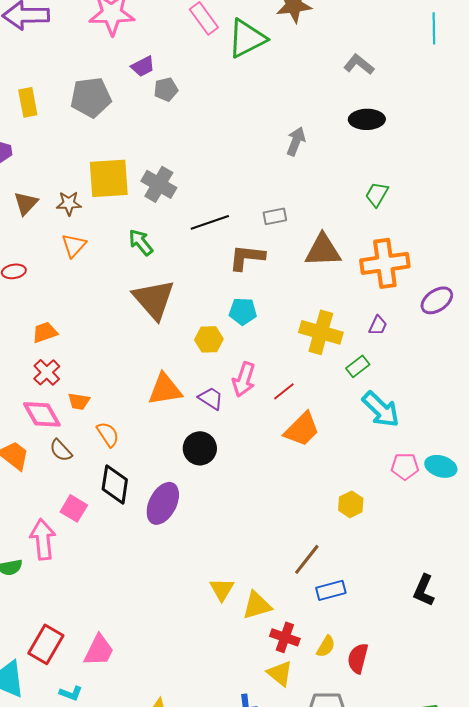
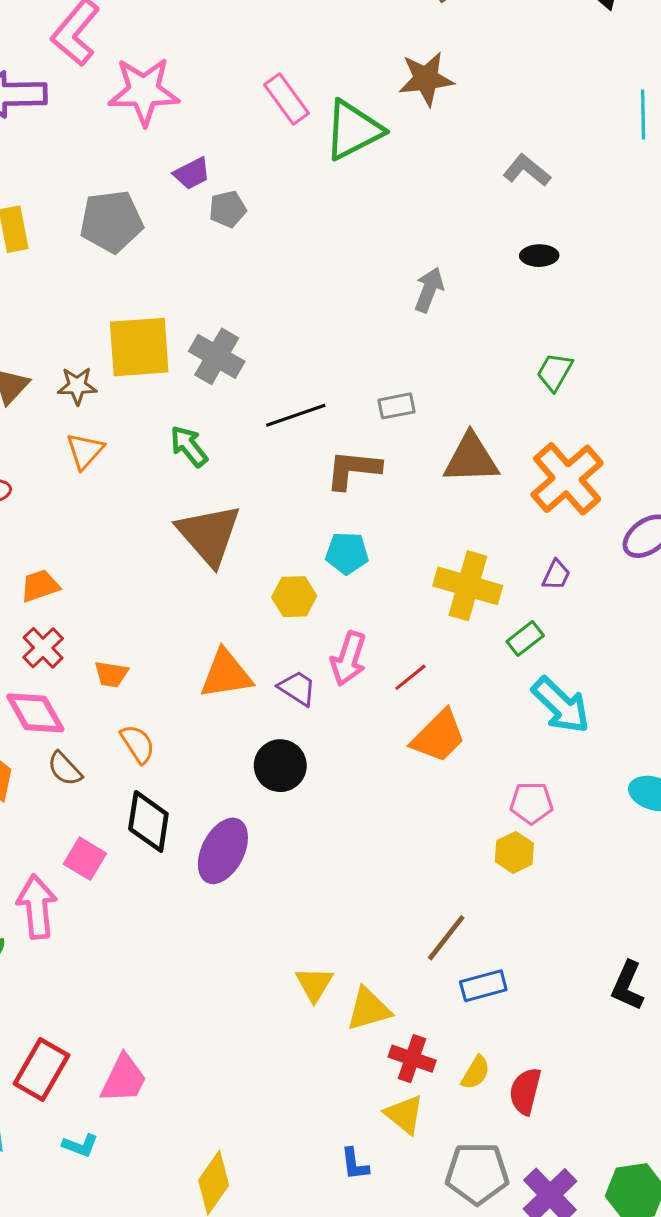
black ellipse: (367, 119) -> (539, 256), size x0.7
orange cross: (385, 263) -> (567, 479), turned -33
orange trapezoid: (79, 401) -> (111, 674), moved
pink pentagon: (405, 466) -> (531, 803), moved

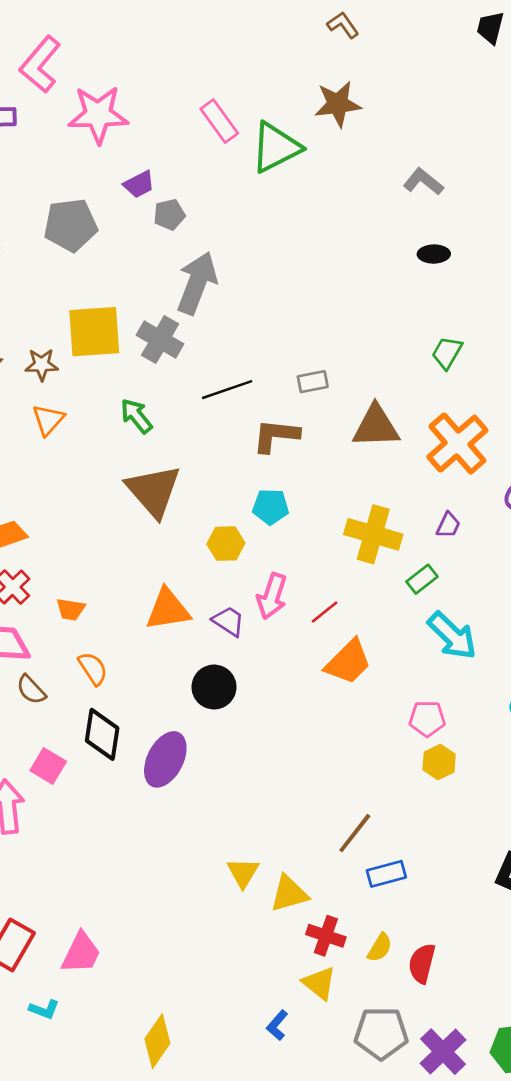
gray arrow: (429, 290) -> (197, 283), moved, size x1.6
yellow hexagon: (514, 852) -> (439, 762), moved
blue L-shape: (355, 1164) -> (277, 1025), turned 48

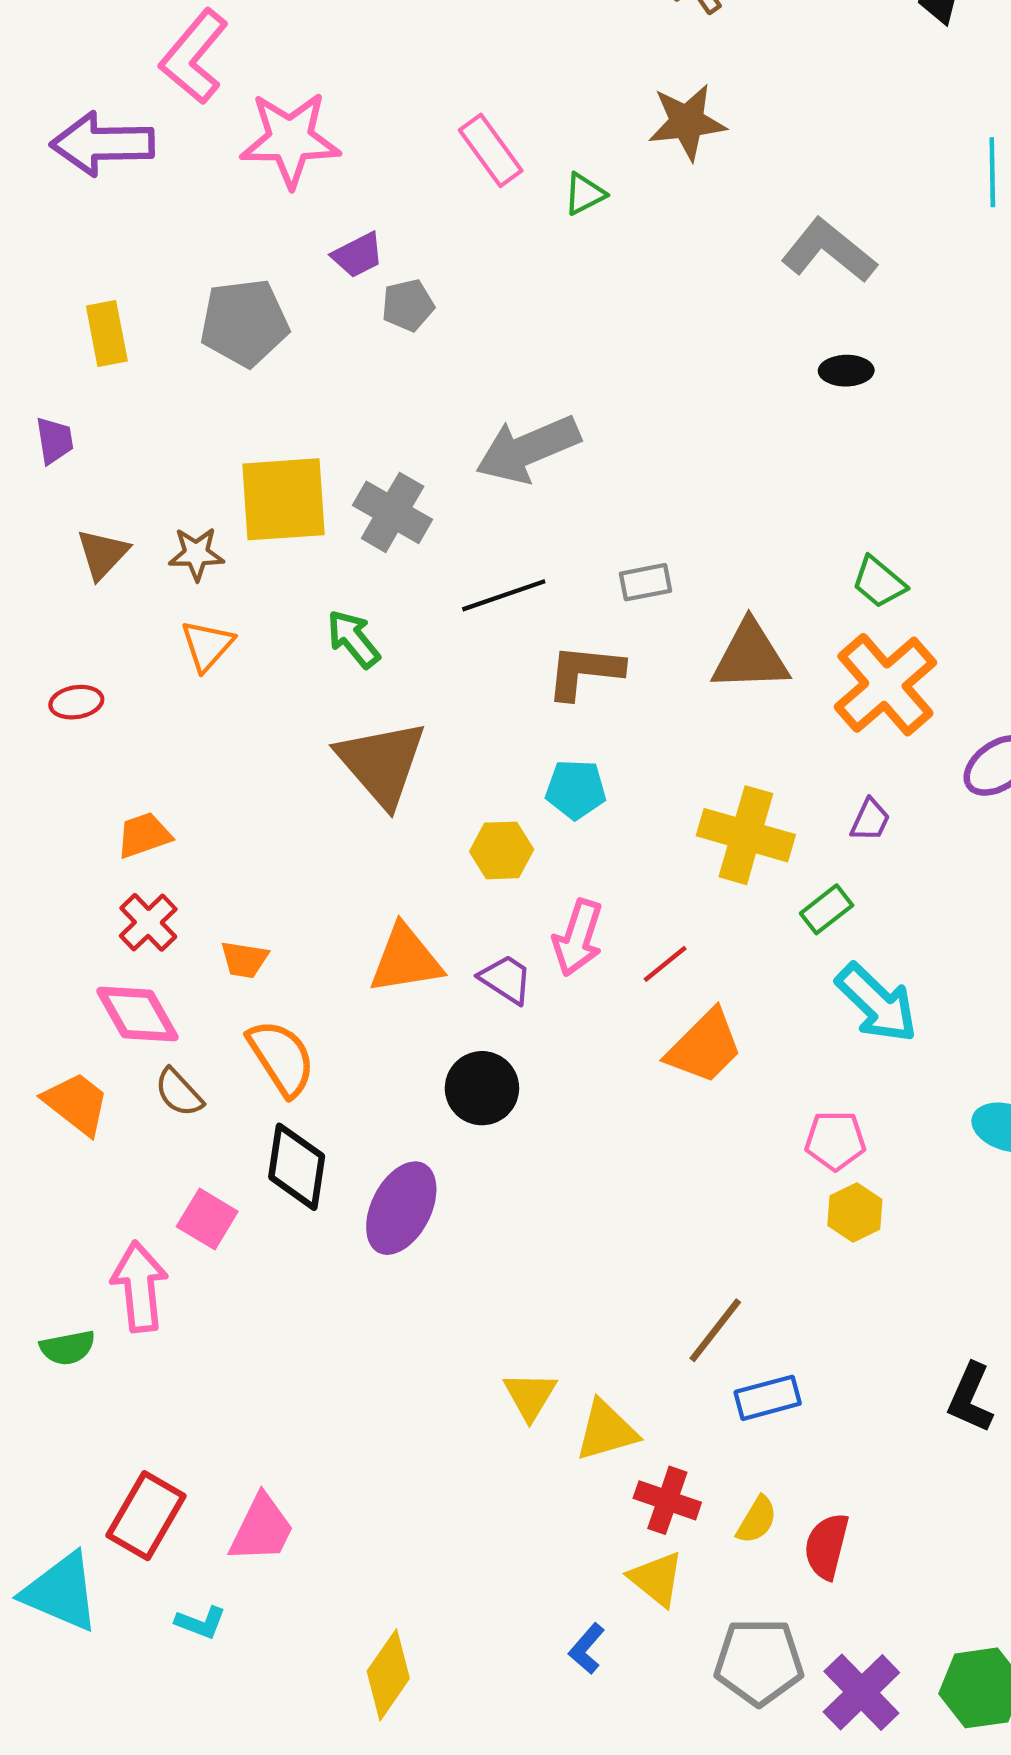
green triangle: (276, 147) -> (584, 194), size x0.5
gray L-shape: (423, 182) -> (829, 251), size x1.4
gray arrow: (197, 283) -> (528, 449), moved, turned -134
green trapezoid: (447, 353) -> (879, 582), moved, turned -80
orange semicircle: (93, 669) -> (281, 1058), size x1.4

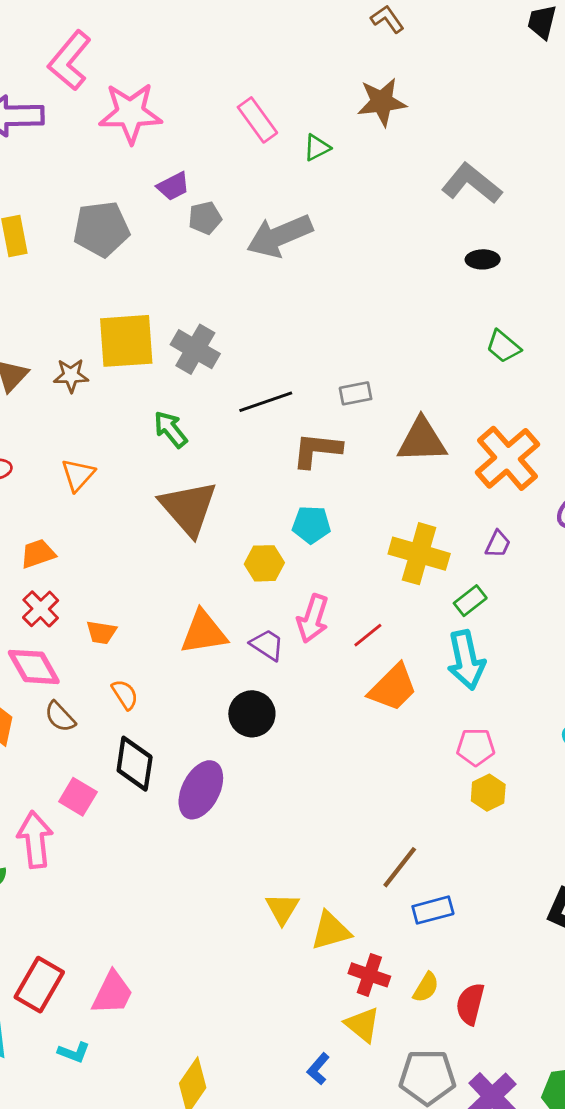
gray arrow: (528, 449) -> (280, 236), moved
green trapezoid: (879, 582) -> (503, 346), moved
orange triangle: (207, 645) -> (78, 475), moved
cyan arrow: (877, 1003) -> (466, 660), moved, turned 34
orange semicircle: (281, 1058) -> (125, 695), size x0.6

